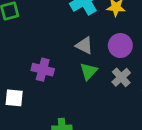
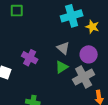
gray cross: (121, 77) -> (84, 77), size x1.5

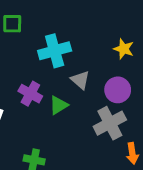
cyan cross: (72, 16) -> (55, 51), moved
green triangle: (62, 67) -> (59, 105), moved

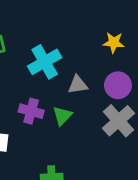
gray triangle: (80, 80) -> (78, 85), turned -36

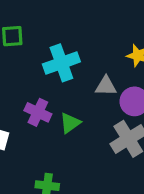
gray triangle: (78, 85) -> (106, 86), moved

